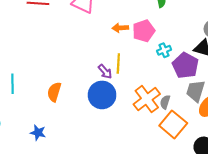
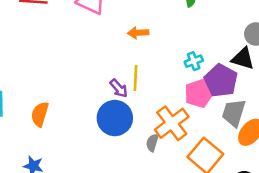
pink pentagon: (144, 31) -> (199, 93), moved
orange semicircle: (54, 92) -> (40, 114), moved
gray semicircle: (165, 102) -> (152, 143), moved

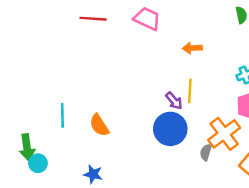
orange semicircle: (40, 114) -> (99, 125), turned -50

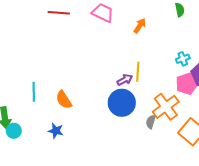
orange arrow: (192, 48) -> (140, 26), moved, turned 126
purple arrow: (174, 101) -> (125, 80), turned -77
blue star: (93, 174) -> (56, 131), moved

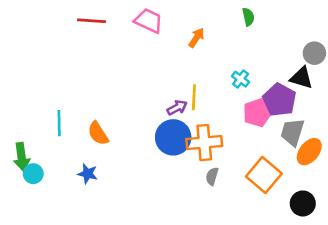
cyan cross: (183, 59) -> (241, 79), moved, turned -32
orange cross: (166, 107) -> (204, 143), moved, turned 32
gray semicircle: (151, 122) -> (212, 176), moved

